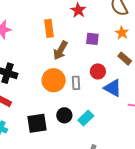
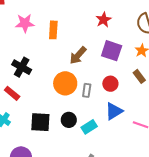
orange rectangle: (49, 28) -> (53, 30), moved
purple square: (92, 39) -> (112, 51), size x1.5
blue triangle: (113, 88) -> (114, 111), moved, turned 48

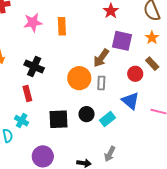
brown arrow: (78, 55) -> (101, 58), moved
red circle: (110, 84) -> (135, 74), moved
red rectangle: (12, 93) -> (27, 94), turned 42
blue triangle: (114, 111) -> (130, 101), turned -42

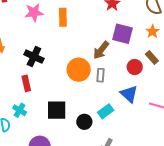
black circle: (87, 114) -> (84, 122), moved

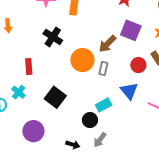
black cross: (34, 57) -> (53, 37), moved
black square: (57, 110) -> (55, 97), turned 30
black circle: (84, 122) -> (90, 120), moved

